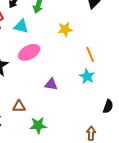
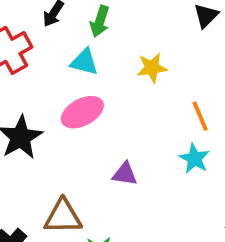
cyan triangle: (21, 26) -> (84, 62), moved
brown triangle: (19, 106) -> (63, 216), size x1.5

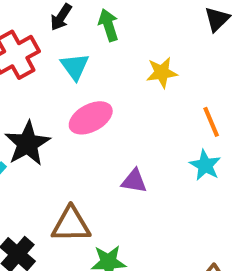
green arrow: (100, 21) -> (108, 25), turned 144
cyan triangle: (84, 62) -> (75, 67), moved, turned 40

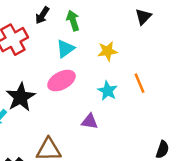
cyan triangle: (75, 67) -> (65, 49), moved, turned 30
cyan star: (205, 165) -> (107, 91), moved

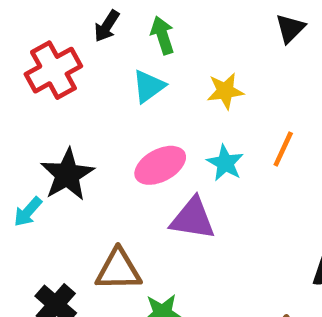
pink ellipse: (61, 81) -> (160, 165), moved
orange line: (139, 83) -> (283, 149), turned 48
purple triangle: (90, 121) -> (193, 219), size x1.5

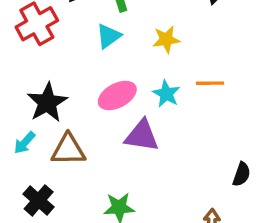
orange line: (283, 149) -> (210, 83), turned 64
cyan arrow: (28, 212) -> (25, 143), moved
brown triangle: (118, 270) -> (68, 150), moved

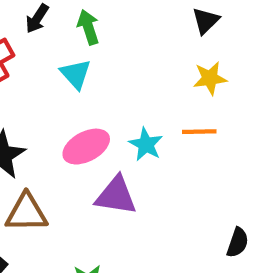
cyan triangle: (109, 36) -> (76, 74), turned -36
yellow star: (166, 40) -> (210, 78), moved

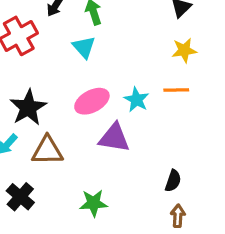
black semicircle: (238, 243) -> (173, 181), moved

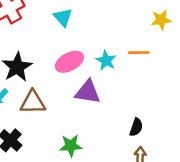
yellow star: (184, 50) -> (161, 20), moved

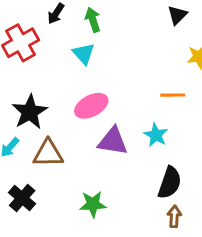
cyan star: (106, 60) -> (156, 135), moved
black semicircle: (136, 127) -> (170, 183), size x1.5

